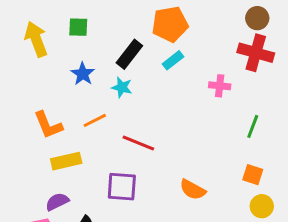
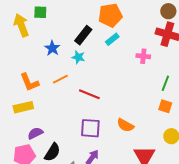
green square: (78, 27) -> (40, 12), moved
yellow rectangle: (66, 161) -> (23, 107), moved
orange square: (253, 175) -> (165, 106), moved
purple square: (122, 187) -> (90, 128), moved

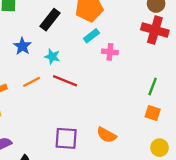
black rectangle: (83, 35) -> (50, 20), moved
pink cross: (143, 56) -> (110, 52), moved
red line: (89, 94) -> (65, 81), moved

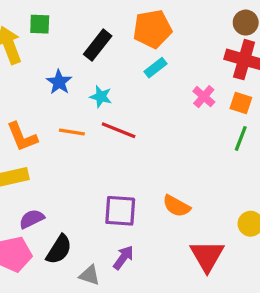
pink cross: (110, 52) -> (204, 97), moved, turned 35
orange line: (32, 82) -> (72, 132), turned 36
orange square: (153, 113) -> (241, 103), moved

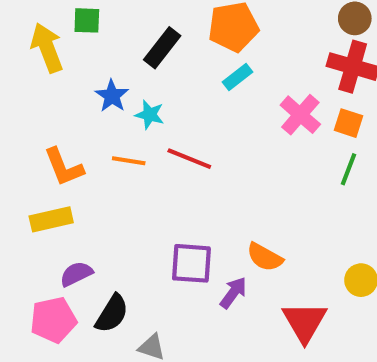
cyan star: (101, 97) -> (150, 115), moved
pink cross: (204, 97) -> (300, 115), size x1.4
purple arrow: (123, 257) -> (233, 293), moved

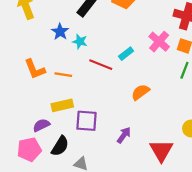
cyan rectangle: (238, 77) -> (126, 54), moved
orange line: (129, 161) -> (63, 75), moved
yellow rectangle: (51, 219) -> (62, 105), moved
orange semicircle: (265, 257) -> (140, 92), moved, turned 114
purple square: (191, 263) -> (86, 121), moved

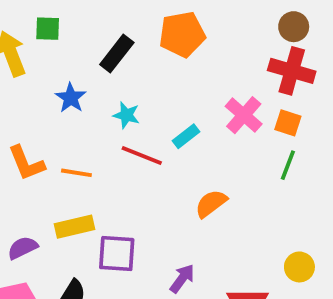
cyan star: (80, 42) -> (126, 115), moved
purple semicircle: (41, 125) -> (23, 248), moved

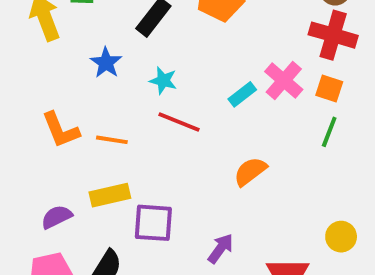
cyan rectangle: (186, 136) -> (242, 94), moved

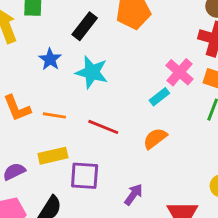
cyan star: (163, 81) -> (92, 72), size x1.6
cyan rectangle: (242, 94) -> (159, 97), moved
red line: (179, 122) -> (103, 127), moved

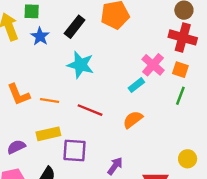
blue star: (50, 59) -> (40, 36), moved

